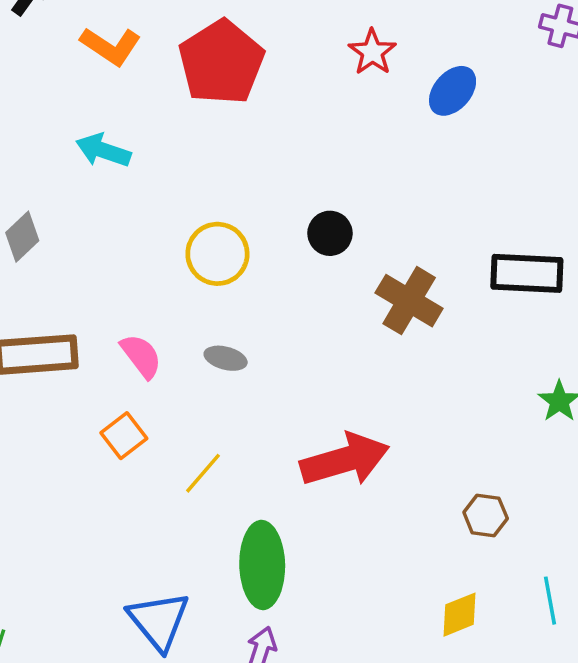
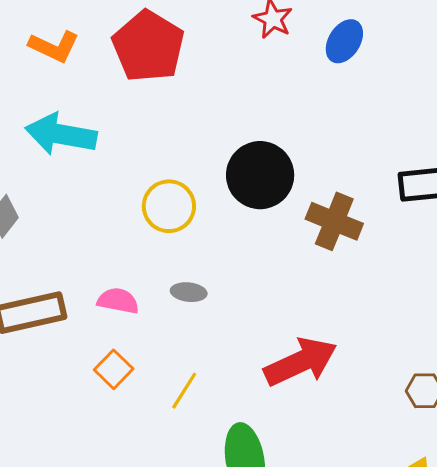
cyan arrow: (103, 150) -> (61, 134), size x1.5
black circle: (330, 233) -> (260, 175), size x1.8
pink semicircle: (141, 356) -> (118, 301), turned -33

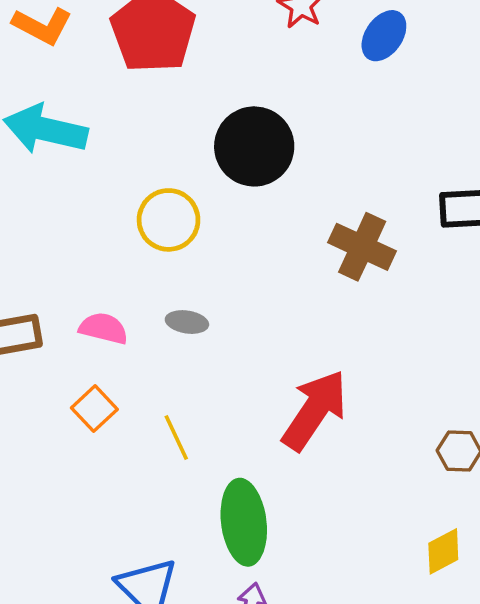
black circle: (260, 175) -> (254, 146), moved
red arrow: (301, 362) -> (315, 410), turned -34
yellow line: (184, 391) -> (176, 438), turned -60

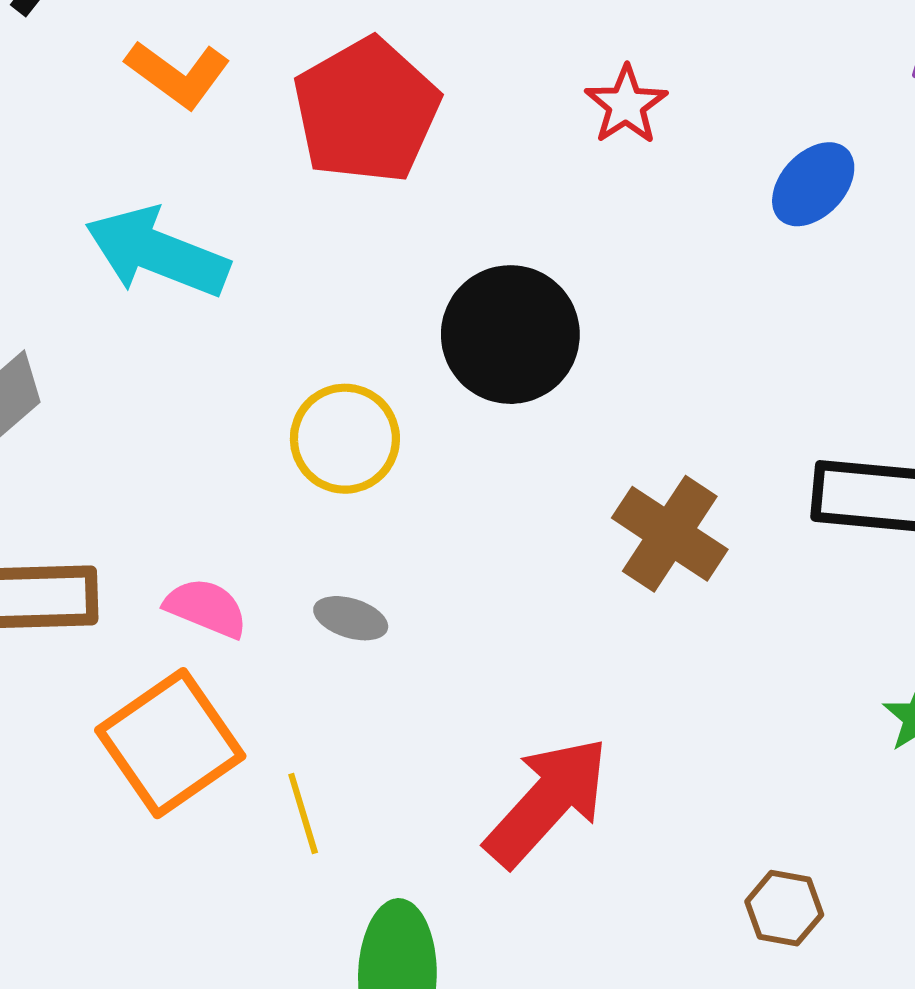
blue ellipse: (384, 36) -> (813, 184), moved
orange square: (94, 409) -> (170, 743), size x1.8

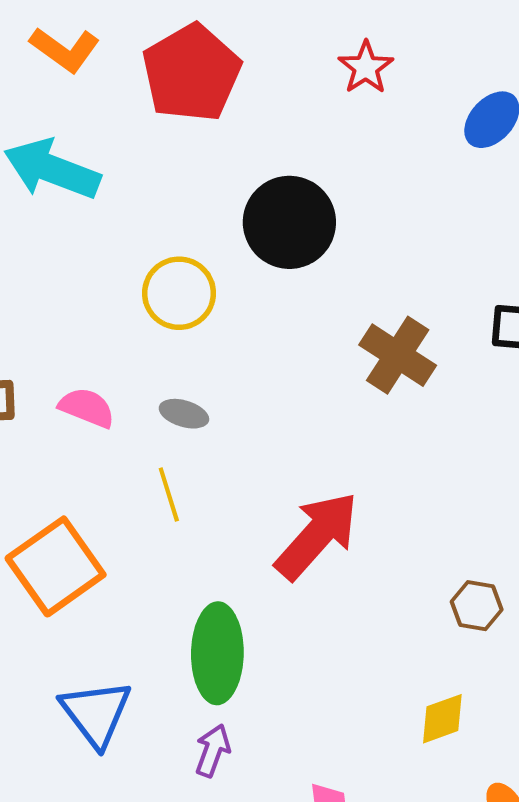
orange square: (170, 743) -> (56, 566), moved
yellow line: (303, 814) -> (169, 495), moved

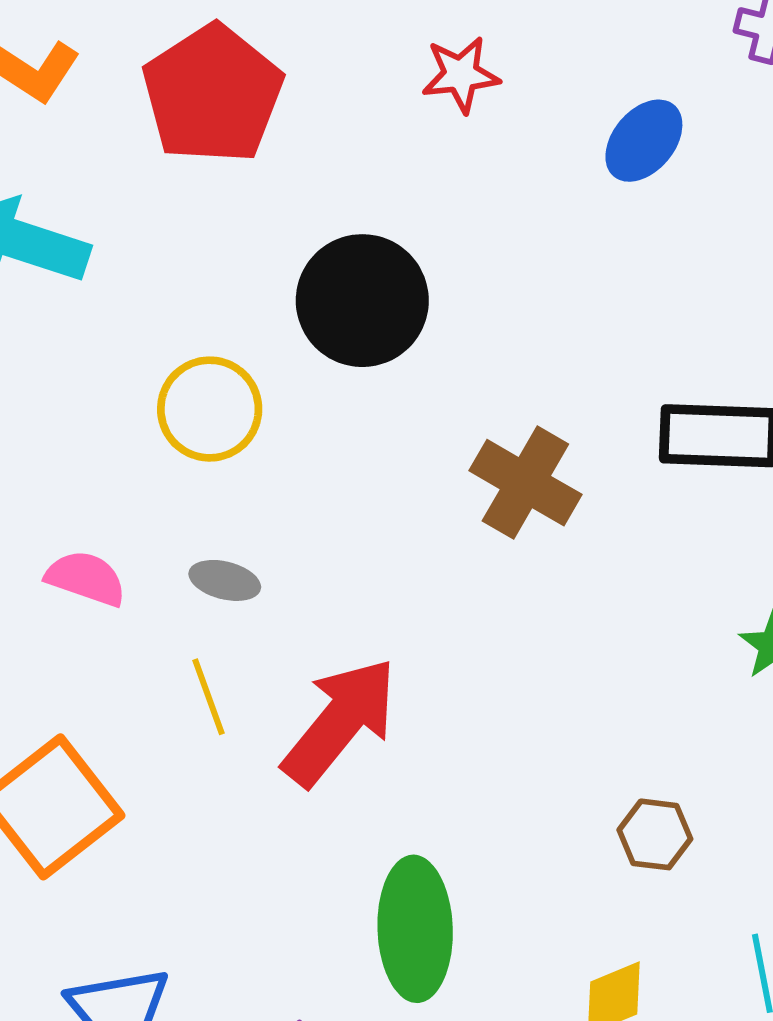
red star: (366, 67) -> (461, 75), turned 30
red arrow: (317, 536) -> (340, 722), moved
green ellipse: (217, 653) -> (415, 929), moved

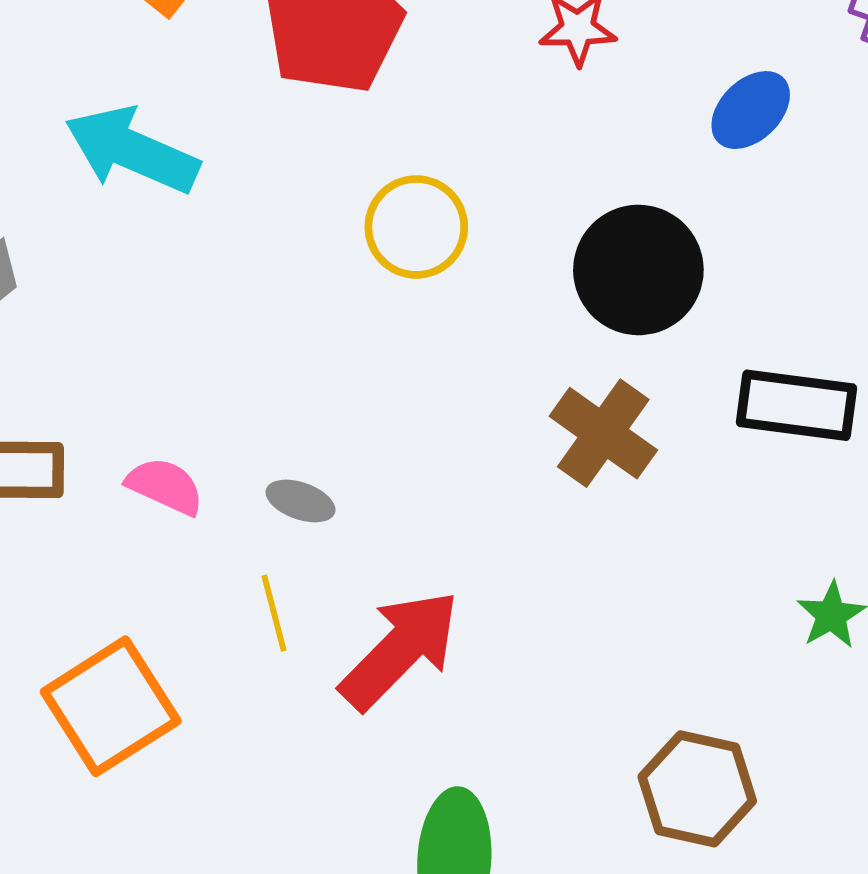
black circle: (362, 301) -> (638, 270), moved
yellow circle: (210, 409) -> (416, 227), moved
brown hexagon: (655, 834) -> (697, 789), size x1.6

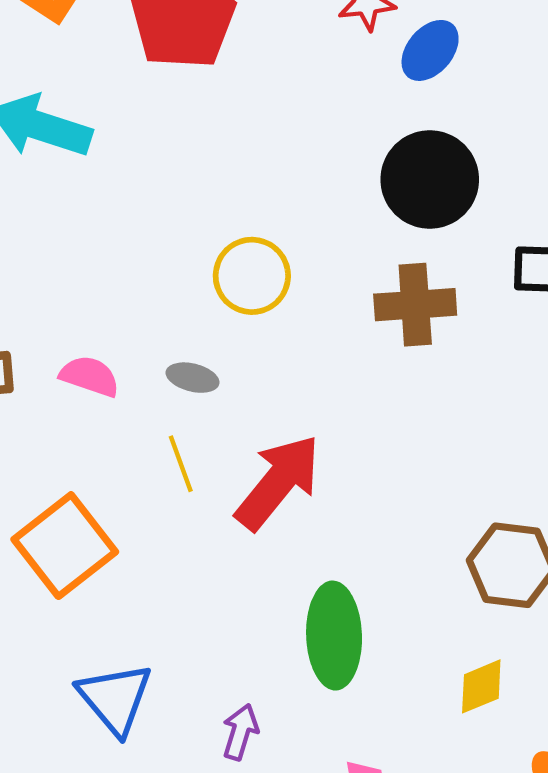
blue ellipse: (751, 110) -> (430, 50), moved
yellow circle: (416, 227) -> (252, 276), moved
brown cross: (603, 433) -> (415, 305), turned -34

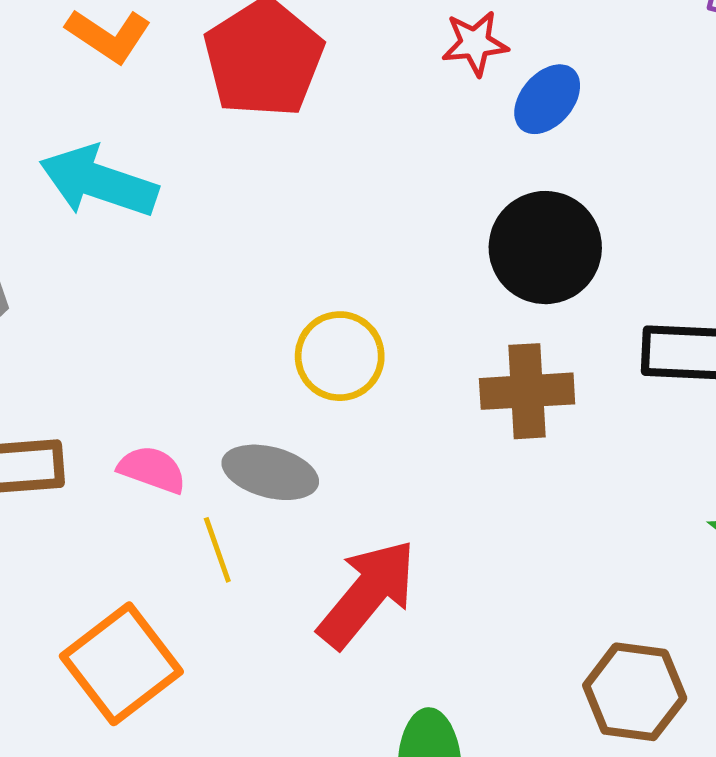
gray ellipse: (193, 378) -> (270, 472), size x1.6
yellow line: (181, 464) -> (217, 550), moved

